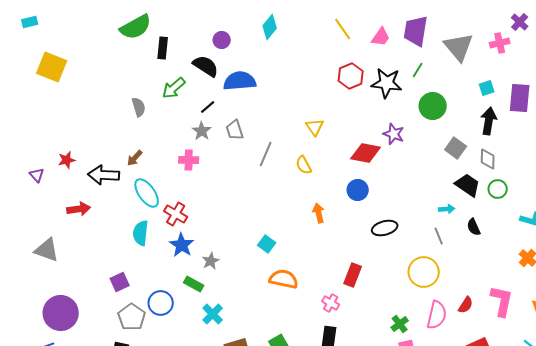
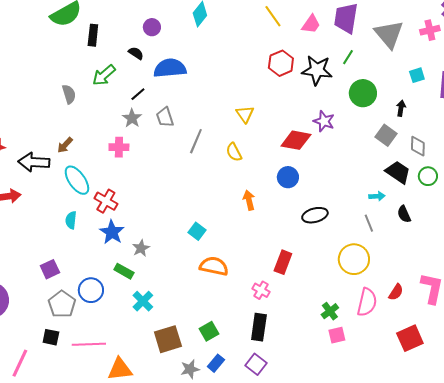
black semicircle: (206, 66) -> (136, 53), size x0.6
black arrow: (489, 121) -> (401, 108), moved, size x0.6
cyan semicircle: (141, 233) -> (71, 220), size x0.7

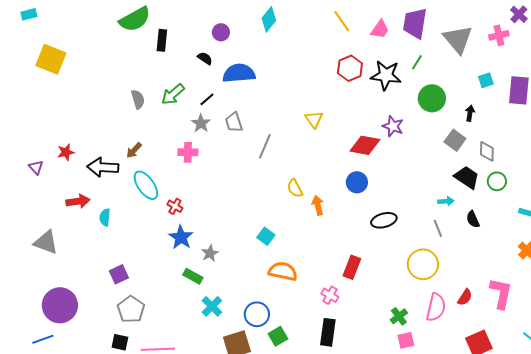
green arrow: (104, 75) -> (173, 94), moved
yellow semicircle: (234, 152) -> (295, 188), moved
red cross: (106, 201) -> (175, 206), size x0.7
cyan semicircle: (71, 220) -> (105, 217), moved
blue circle: (91, 290) -> (257, 314), moved

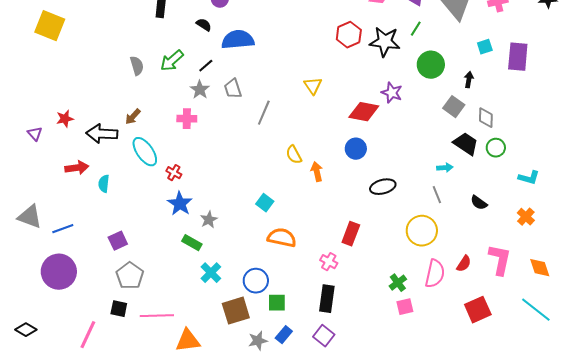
black semicircle: (473, 219) -> (479, 203), moved, turned -30
gray triangle: (46, 242) -> (30, 217), moved
green square: (278, 336) -> (277, 303), turned 30
blue line: (43, 339) -> (63, 229), moved

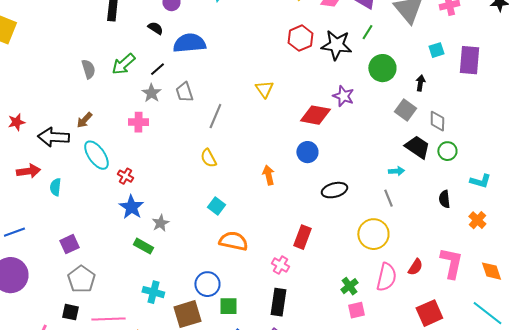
yellow semicircle: (294, 155) -> (208, 158), moved
black semicircle: (479, 203) -> (444, 199), moved, turned 48
cyan cross: (211, 273) -> (153, 292), moved, turned -30

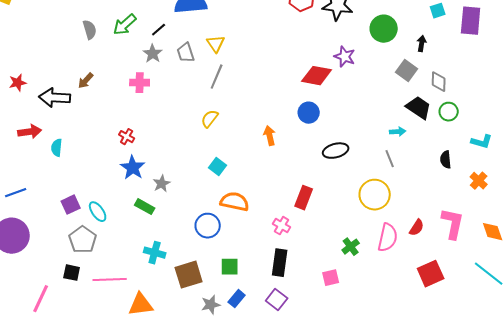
yellow triangle: (264, 89) -> (216, 44), moved
cyan ellipse: (96, 155) -> (98, 212), moved, size x0.7
yellow semicircle: (208, 158) -> (210, 119), turned 66
blue circle: (207, 284) -> (208, 226), moved
pink square: (356, 310) -> (331, 278), moved

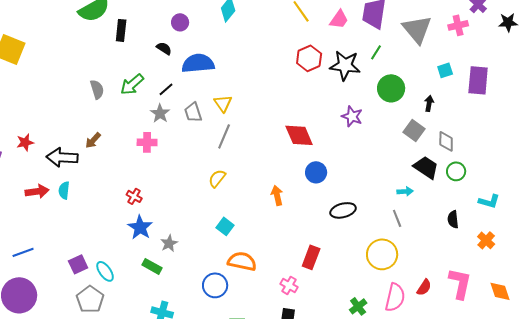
red diamond: (317, 76) -> (299, 135), moved, turned 56
cyan semicircle: (57, 148) -> (64, 190), moved

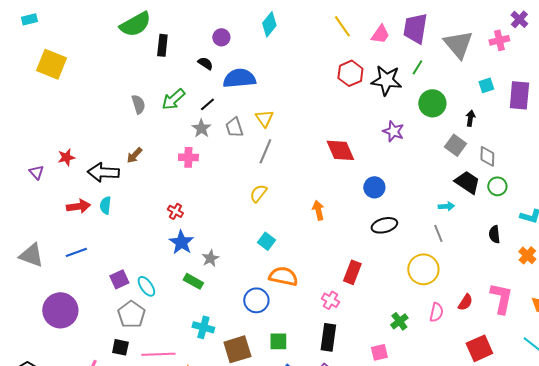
blue circle: (316, 172) -> (374, 187), moved
blue line: (23, 252) -> (76, 252), moved
pink semicircle: (395, 297) -> (436, 312), size x0.7

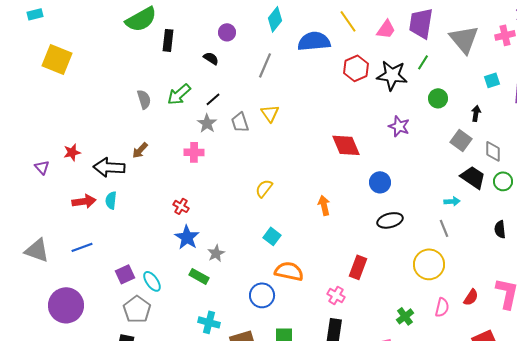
blue semicircle: (239, 78) -> (314, 41), moved
green circle: (432, 103) -> (438, 98), size x0.7
gray line: (265, 151) -> (265, 65), moved

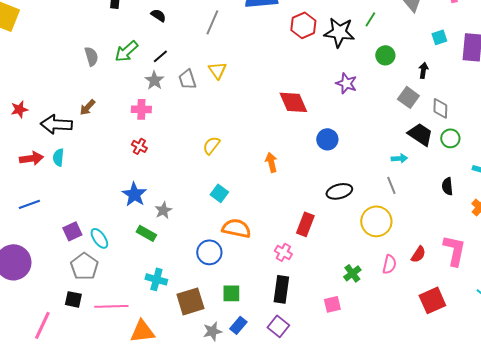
red cross: (181, 206) -> (139, 146), moved
black ellipse: (390, 220) -> (339, 191), moved

